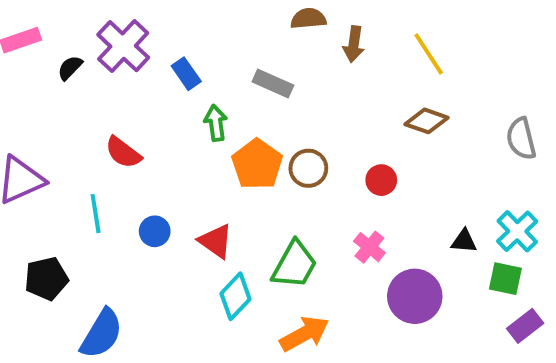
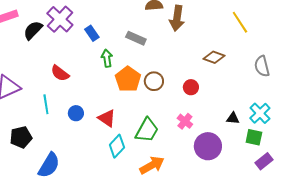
brown arrow: (354, 44) -> (177, 18), size x1.4
yellow line: (429, 54) -> (240, 22), moved
black semicircle: (70, 68) -> (33, 30), size x1.5

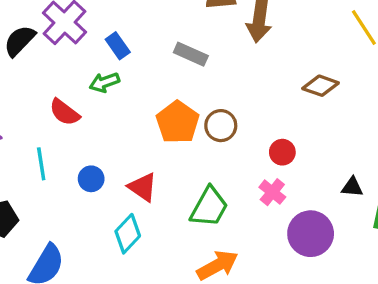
green arrow: (107, 58) -> (104, 82), moved, turned -102
red circle: (191, 87) -> (282, 152), moved
cyan diamond: (117, 146) -> (128, 234), moved

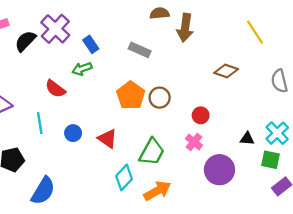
cyan diamond: (128, 234) -> (124, 177), moved

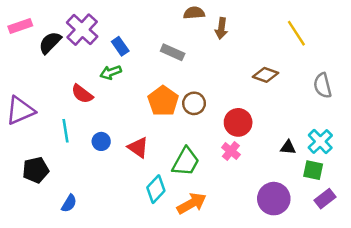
brown arrow: (185, 28) -> (221, 28), size x0.7
red circle: (201, 115) -> (238, 122), size x1.5
purple circle: (219, 170) -> (274, 199), moved
blue semicircle: (43, 191) -> (69, 203), size x0.6

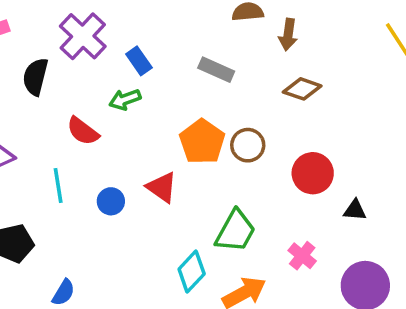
black semicircle: (50, 43) -> (35, 77), moved, turned -30
brown diamond: (265, 75) -> (302, 89), moved
red triangle: (138, 147) -> (162, 187), moved
black triangle: (288, 147) -> (355, 210), moved
pink cross: (231, 151) -> (302, 256), moved

